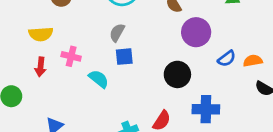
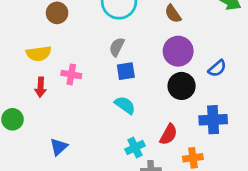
purple circle: (196, 32) -> (178, 51), moved
blue semicircle: (227, 59) -> (217, 68), moved
cyan semicircle: (99, 79) -> (125, 105), moved

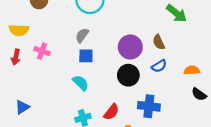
brown semicircle: (173, 14) -> (159, 42), moved

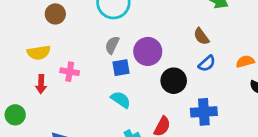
purple circle: (130, 47) -> (148, 51), moved

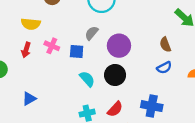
blue square: (121, 68) -> (77, 51), moved
black circle: (174, 81) -> (115, 75), moved

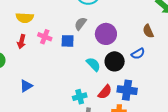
blue semicircle: (164, 68) -> (138, 54), moved
black circle: (115, 75) -> (115, 61), moved
cyan semicircle: (87, 79) -> (93, 64), moved
blue cross: (152, 106) -> (127, 90), moved

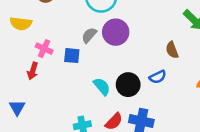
purple circle: (106, 34) -> (116, 32), moved
red arrow: (21, 42) -> (33, 71), moved
blue triangle: (26, 86) -> (17, 108), turned -32

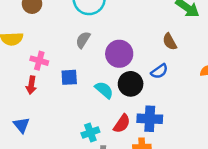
purple circle: (116, 32) -> (119, 54), moved
blue square: (72, 56) -> (69, 77), moved

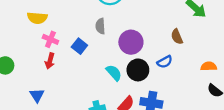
gray semicircle: (83, 40) -> (100, 26), turned -42
pink cross: (39, 61) -> (50, 39), moved
blue square: (69, 77) -> (79, 46), moved, turned 35

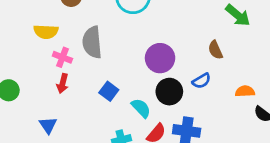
gray semicircle: (100, 26) -> (92, 42), moved, size x1.6
blue square: (79, 46) -> (109, 91), moved
orange semicircle: (209, 66) -> (245, 91), moved
cyan semicircle: (114, 73) -> (141, 108), moved

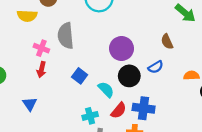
yellow semicircle: (46, 32) -> (27, 16), moved

